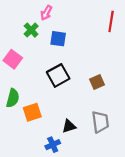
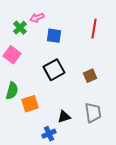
pink arrow: (46, 13) -> (37, 18), moved, turned 40
red line: (111, 21) -> (94, 29), moved
green cross: (31, 30) -> (20, 28), moved

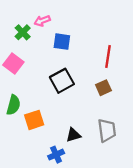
red line: (94, 29) -> (108, 57), moved

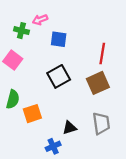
green cross: (23, 32) -> (21, 31), turned -32
brown square: (103, 88) -> (98, 83), size x1.5

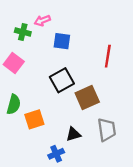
brown square: (98, 83) -> (87, 97), moved

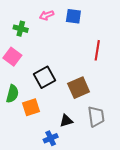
pink arrow: (42, 21) -> (47, 15), moved
blue square: (62, 41) -> (73, 16), moved
black square: (62, 80) -> (44, 77), moved

